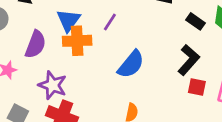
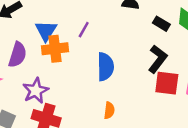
blue semicircle: (131, 64) -> (105, 67), turned -36
purple star: (53, 85) -> (36, 91), turned 30
red square: (197, 87) -> (167, 83), size x1.5

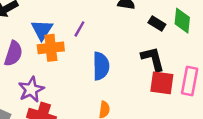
black L-shape: (158, 59) -> (153, 59), turned -52

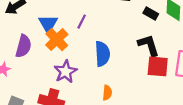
orange cross: (51, 48) -> (57, 40), turned -35
purple star: (31, 89) -> (65, 72), moved

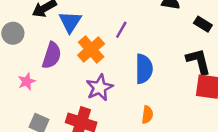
blue triangle: (48, 24) -> (70, 22), moved

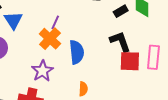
black rectangle: (203, 24) -> (121, 11), turned -56
orange cross: (91, 49) -> (50, 39), moved

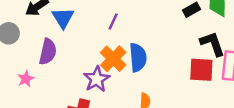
orange cross: (50, 39) -> (113, 59), moved
black L-shape: (120, 42) -> (212, 44), moved

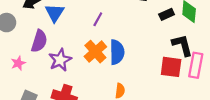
purple star: (97, 79) -> (60, 60), moved

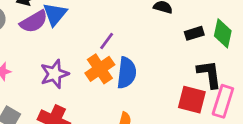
purple line: (98, 19) -> (107, 41), moved
purple semicircle: (39, 41) -> (34, 22), moved, turned 35

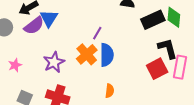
black rectangle: (194, 33) -> (153, 20), size x1.6
purple line: (107, 41) -> (97, 33), moved
red square: (192, 100) -> (157, 69), turned -35

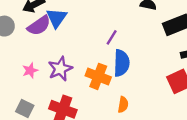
orange cross: (87, 54) -> (98, 76), moved, turned -30
pink star: (15, 65) -> (30, 71), moved

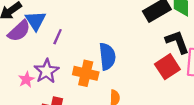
purple line: (112, 37) -> (58, 37), moved
pink star: (30, 71) -> (26, 80), moved

